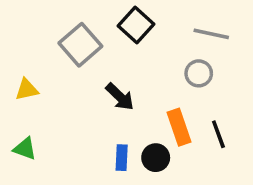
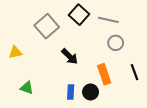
gray line: (211, 34) -> (108, 20), moved
black line: (218, 134) -> (134, 72), moved
green triangle: (25, 149) -> (27, 88), moved

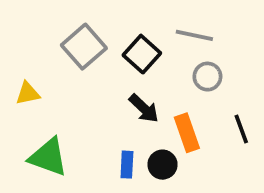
black square: (79, 15) -> (142, 54), moved
black arrow: (70, 56) -> (144, 108), moved
green triangle: (27, 88) -> (48, 157), size x1.6

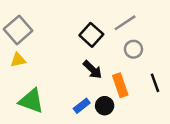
gray line: (194, 35) -> (125, 23), turned -45
gray square: (84, 47) -> (18, 30), moved
blue rectangle: (127, 165) -> (82, 106), turned 49

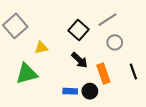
yellow triangle: (18, 60) -> (41, 48), moved
green triangle: (31, 101) -> (27, 74), moved, turned -35
blue rectangle: (82, 106) -> (70, 91), turned 40

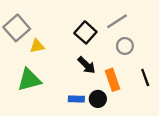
yellow triangle: (41, 48) -> (37, 46), moved

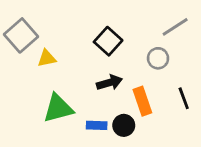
gray line: (117, 21) -> (175, 27), moved
black arrow: (87, 65) -> (109, 83), turned -60
green triangle: (29, 80) -> (58, 108), moved

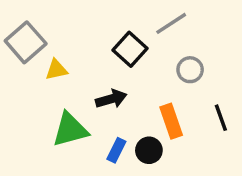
gray line: (175, 27) -> (171, 23), moved
black arrow: (109, 83) -> (111, 99), moved
blue rectangle: (97, 125) -> (116, 150), turned -66

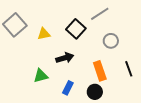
yellow triangle: (56, 70) -> (44, 34), moved
green triangle: (70, 130) -> (41, 76), size x0.7
black circle: (149, 150) -> (95, 92), moved

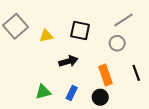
gray line: (100, 14) -> (123, 20), moved
black square: (76, 29) -> (80, 31), turned -30
green triangle: (41, 76) -> (43, 92), moved

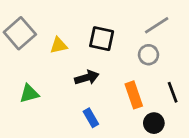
green triangle: (43, 92) -> (29, 94), moved
blue rectangle: (72, 93) -> (91, 118), turned -56
black circle: (100, 97) -> (154, 123), moved

